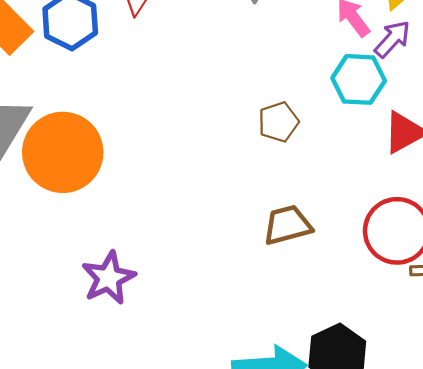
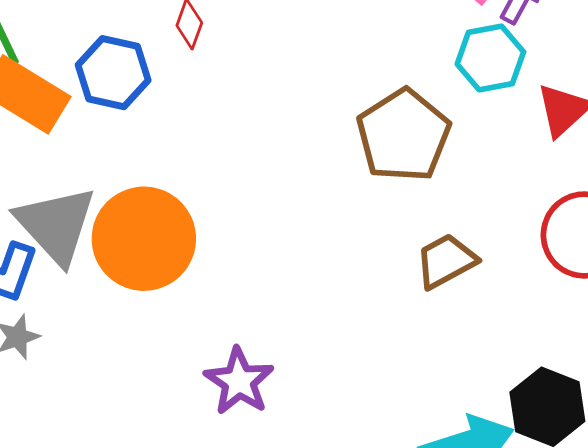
brown pentagon: (278, 122) -> (403, 135), size x1.8

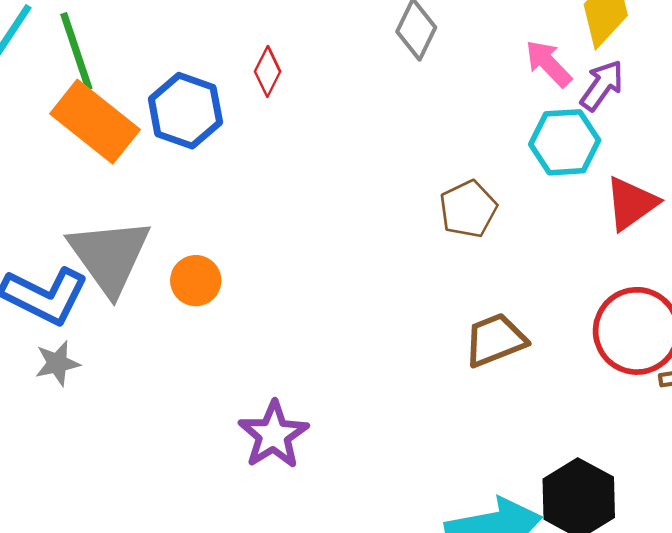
brown pentagon: (403, 135) -> (468, 209), size x0.6
orange circle: (144, 239) -> (196, 281), size x0.5

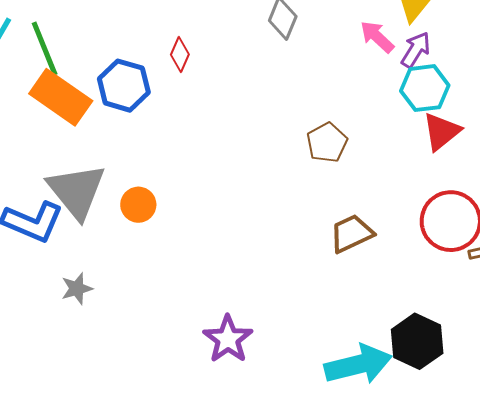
cyan hexagon: (565, 142) -> (425, 88), moved
gray star: (57, 363) -> (77, 289), moved
purple star: (273, 435) -> (228, 339), moved

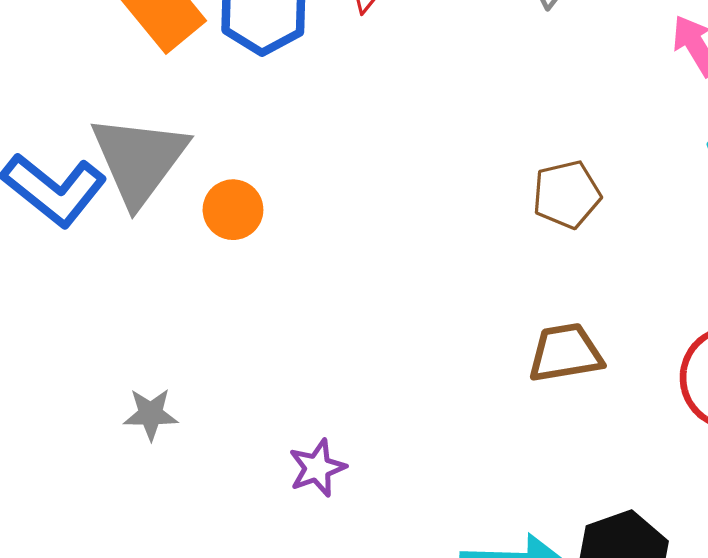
gray star: (77, 289) -> (151, 414), moved
purple star: (228, 339) -> (317, 468), size x0.7

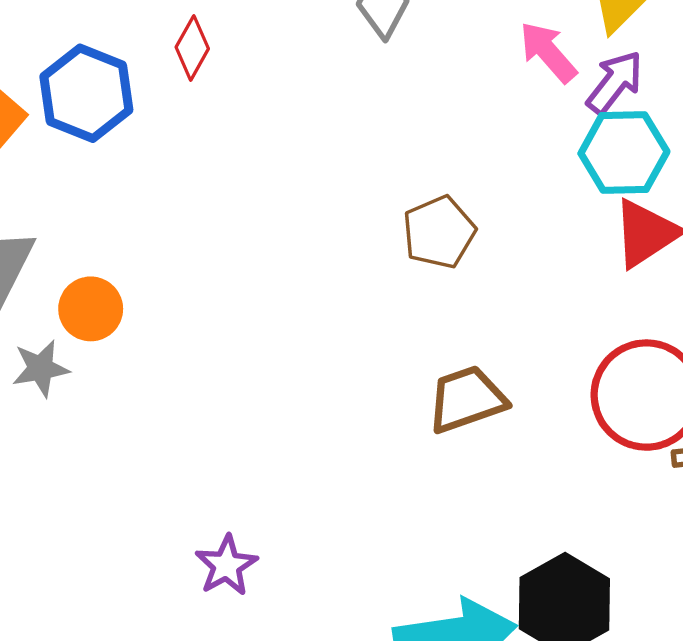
gray star: (151, 414) -> (41, 368), moved

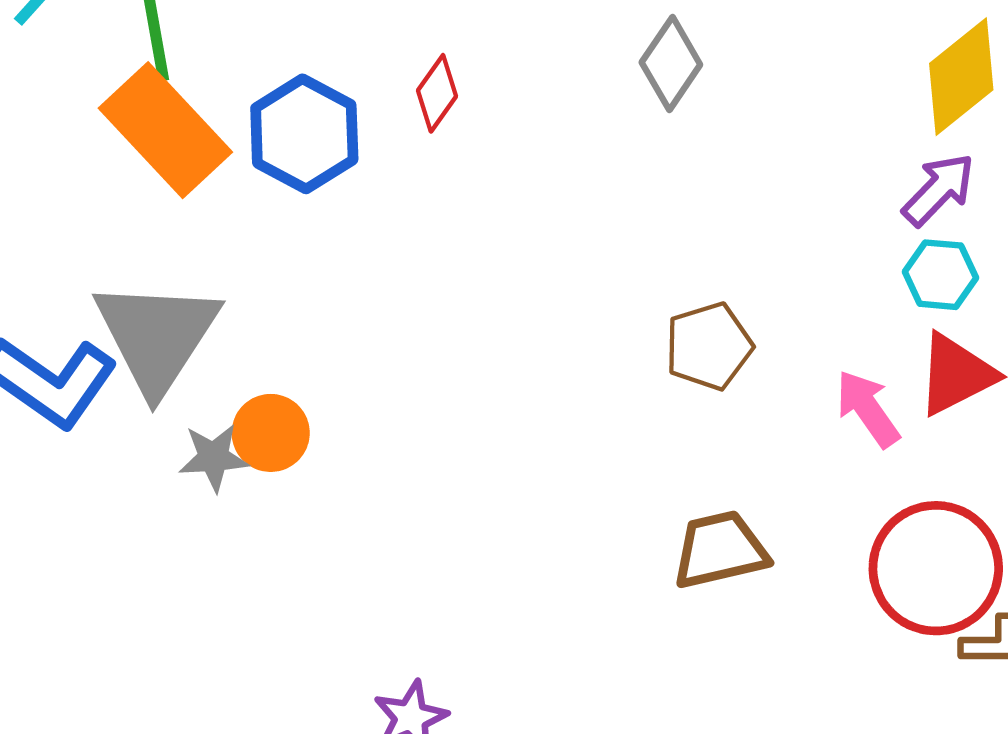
pink arrow: (548, 52) -> (868, 409), moved
cyan hexagon: (624, 152) -> (940, 275), size x0.7
orange circle: (91, 309) -> (271, 433), moved

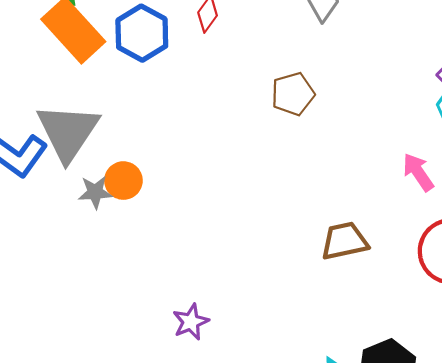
brown pentagon: (709, 346) -> (293, 94), moved

